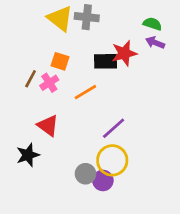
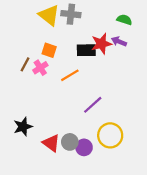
purple arrow: (155, 43) -> (119, 41), moved
red triangle: (48, 126) -> (51, 143), moved
yellow circle: (112, 160) -> (110, 135), moved

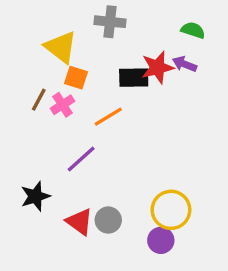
yellow triangle: (49, 15) -> (61, 47), moved
purple line: (93, 105) -> (81, 159), moved
purple circle: (84, 147) -> (161, 240), moved

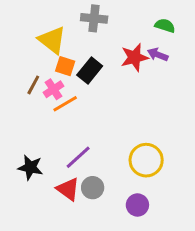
black rectangle: (134, 78) -> (90, 70), moved, turned -50
orange line: (108, 117) -> (65, 104), moved
purple line: (81, 159) -> (78, 157), moved
black star: (35, 196) -> (30, 167), turned 30
yellow circle: (171, 210) -> (146, 160), moved

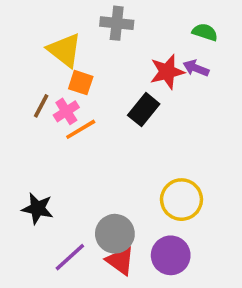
black rectangle: (90, 70) -> (144, 110), moved
purple line: (78, 157) -> (70, 257), moved
gray circle: (93, 188) -> (115, 234), size x1.4
red triangle: (68, 189) -> (120, 261), moved
purple circle: (137, 205) -> (171, 255), size x1.4

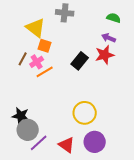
red star: (167, 72) -> (105, 55), moved
yellow circle: (181, 200) -> (85, 113), moved
gray circle: (115, 234) -> (28, 130), moved

